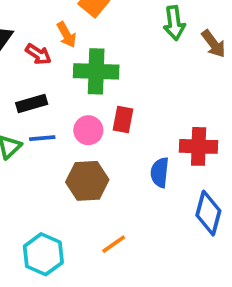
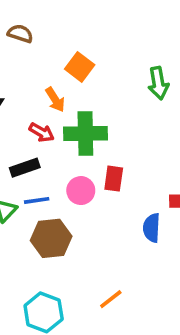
red arrow: (38, 54) -> (42, 132), moved
brown hexagon: (87, 181) -> (51, 238), moved

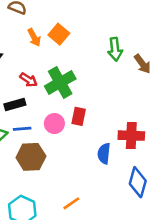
orange arrow: (55, 100) -> (34, 37), moved
green cross: (85, 133) -> (60, 82), turned -32

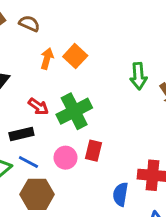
orange arrow: (34, 37) -> (47, 59), turned -138
blue line: (22, 129) -> (28, 162), turned 30

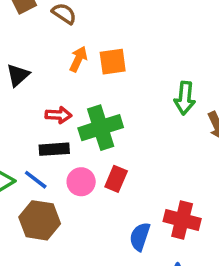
orange square: (75, 56) -> (113, 62), turned 30
red arrow: (38, 107) -> (58, 115), turned -42
black rectangle: (21, 134) -> (54, 149), moved

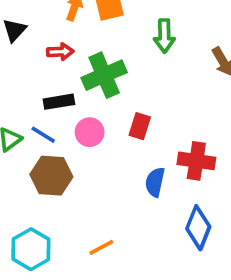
green arrow: (185, 98) -> (164, 36), moved
red arrow: (58, 115) -> (60, 52), moved
red rectangle: (116, 179) -> (140, 126), moved

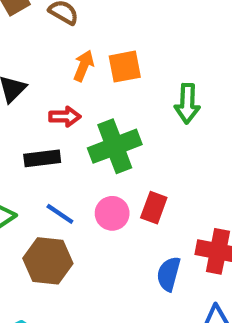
black rectangle: (59, 102) -> (42, 158), moved
pink circle: (90, 132) -> (112, 213), moved
blue line: (43, 135) -> (60, 214), moved

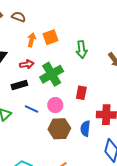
red rectangle: (154, 208) -> (81, 93), moved
brown hexagon: (48, 261) -> (59, 129), moved

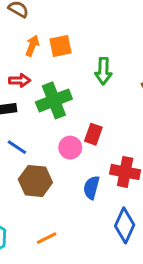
pink circle: (55, 105) -> (70, 148), moved
brown hexagon: (59, 129) -> (35, 181), moved

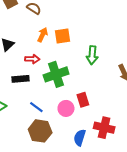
red rectangle: (93, 134) -> (83, 100), turned -40
blue line: (17, 147) -> (36, 107), moved

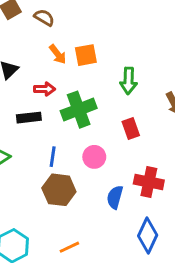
orange arrow: (43, 35) -> (58, 54), turned 120
red rectangle: (83, 100) -> (131, 129), moved
blue line: (36, 107) -> (53, 157), turned 64

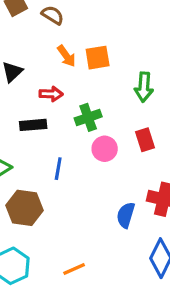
green cross: (79, 110) -> (88, 117), size x0.7
pink circle: (94, 157) -> (105, 149), moved
brown hexagon: (59, 190) -> (24, 208), moved

